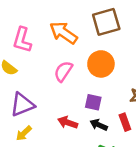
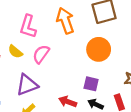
orange arrow: (63, 33) -> (65, 21), turned 35
pink semicircle: (63, 71) -> (41, 54), moved

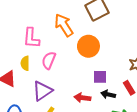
orange circle: (99, 49) -> (88, 46), moved
yellow semicircle: (15, 52) -> (25, 63), turned 64

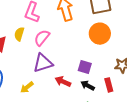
orange circle: (88, 46) -> (100, 34), moved
purple triangle: (42, 91) -> (43, 63), moved

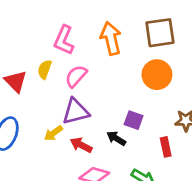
red arrow: (63, 82) -> (81, 145), moved
black arrow: (88, 85) -> (116, 138), moved
yellow arrow: (27, 87) -> (53, 133), moved

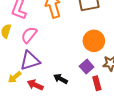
orange circle: (157, 75) -> (94, 41), moved
purple square: (134, 120) -> (87, 67), moved, turned 32

